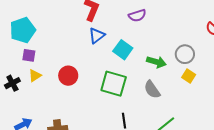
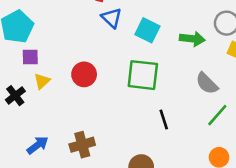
blue triangle: (97, 35) -> (112, 18), turned -30
gray semicircle: (152, 90) -> (207, 83), moved

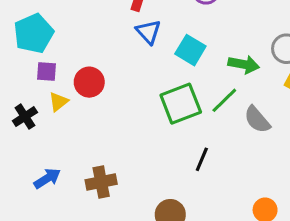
red circle: (84, 74) -> (89, 82), moved
green square: (143, 75) -> (181, 104), turned -32
green line: (217, 115) -> (224, 100), moved
black line: (164, 120) -> (202, 159), turned 36

